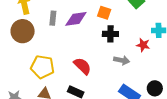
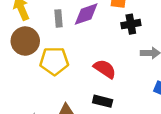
yellow pentagon: (42, 67) -> (54, 61), moved

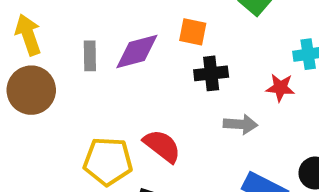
yellow pentagon: (54, 61) -> (108, 161), moved

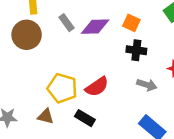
gray rectangle: (90, 56) -> (66, 23), turned -48
red semicircle: (162, 146) -> (97, 87), turned 95

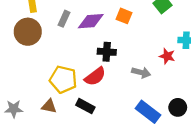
gray rectangle: (66, 23) -> (64, 19), turned 63
black cross: (136, 50) -> (107, 52), moved

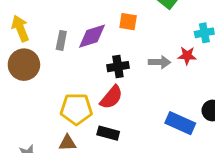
gray arrow: (141, 72) -> (159, 62), moved

